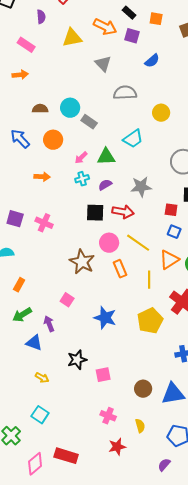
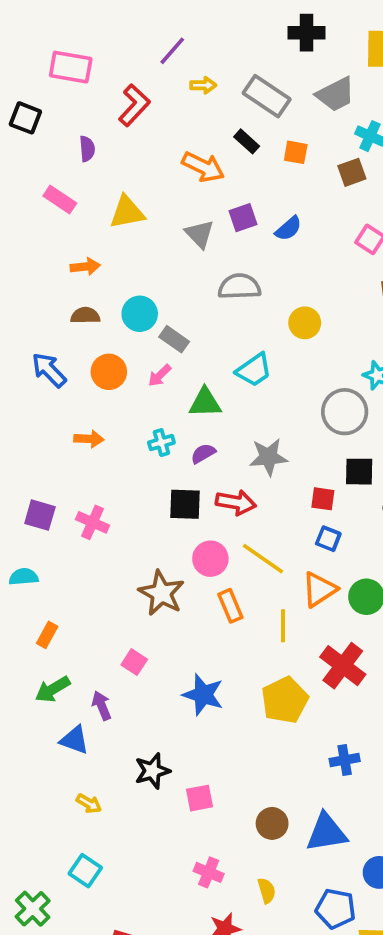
purple square: (132, 36) -> (243, 218), moved, turned -35
yellow triangle: (72, 38) -> (127, 212), moved
orange arrow: (20, 75) -> (85, 267), moved
pink arrow: (81, 158) -> (160, 375), moved

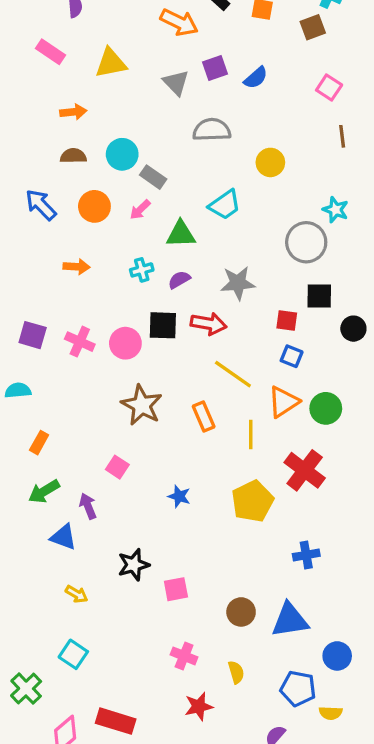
pink circle: (210, 559) -> (125, 343), moved
blue star: (203, 695) -> (179, 496), size x0.6

